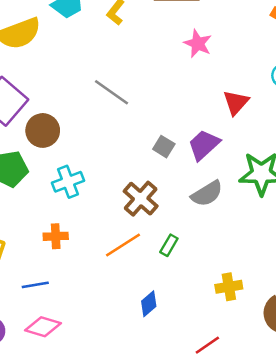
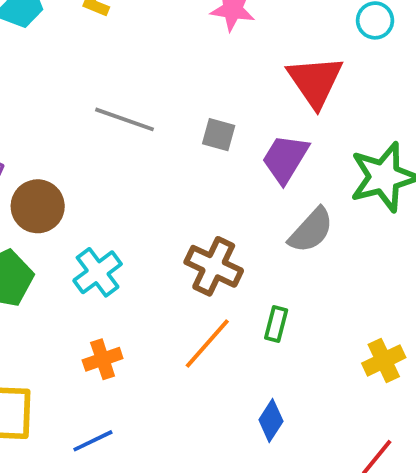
red triangle: (236, 102) -> (315, 81), size x1.4
gray square: (164, 147) -> (219, 135), moved

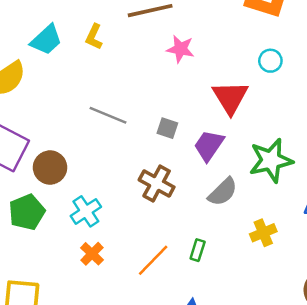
brown cross: (214, 266) -> (157, 184), moved
orange cross: (103, 359) -> (92, 254), moved, turned -30
yellow cross: (384, 360) -> (263, 233), moved

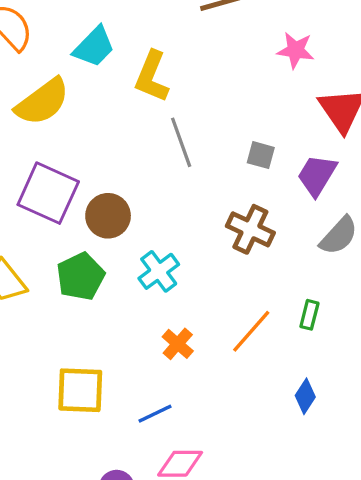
yellow L-shape: (94, 37) -> (152, 77), moved, size x1.5
pink star: (180, 49) -> (296, 50), moved
gray line: (108, 115) -> (181, 142), turned 51
orange cross: (92, 254) -> (178, 344), moved

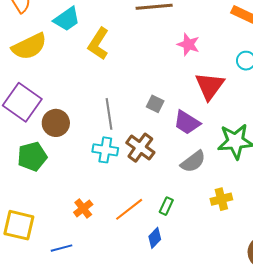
gray line: (181, 142) -> (109, 114), moved
purple trapezoid: (317, 175) -> (187, 122), turned -100
cyan cross: (159, 271) -> (105, 150), moved, turned 35
blue diamond: (305, 396) -> (155, 238), moved

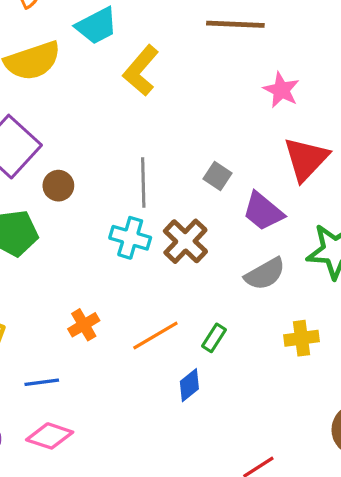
brown circle: (56, 123) -> (58, 186), size x0.7

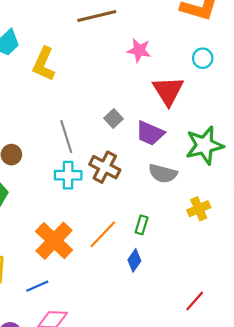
gray square: (217, 176) -> (113, 118), turned 30
gray semicircle: (265, 274) -> (163, 174), turned 60
orange cross: (84, 325) -> (54, 241), size x1.8

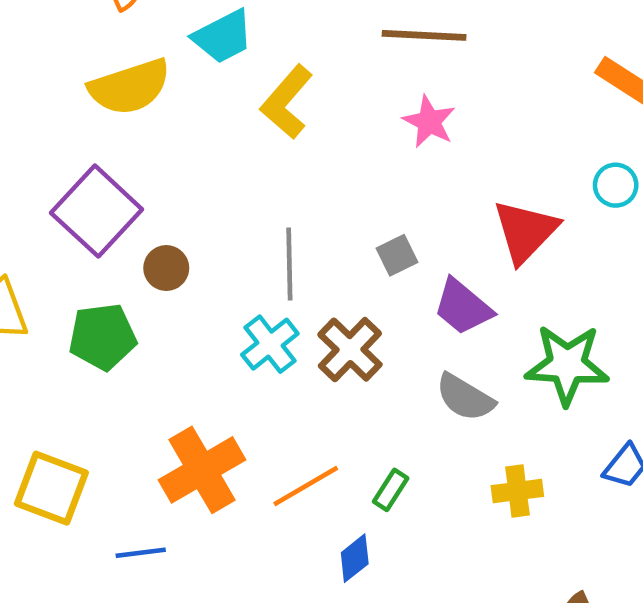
pink star: (139, 50) -> (429, 122), moved
cyan cross: (68, 175) -> (270, 344), turned 35

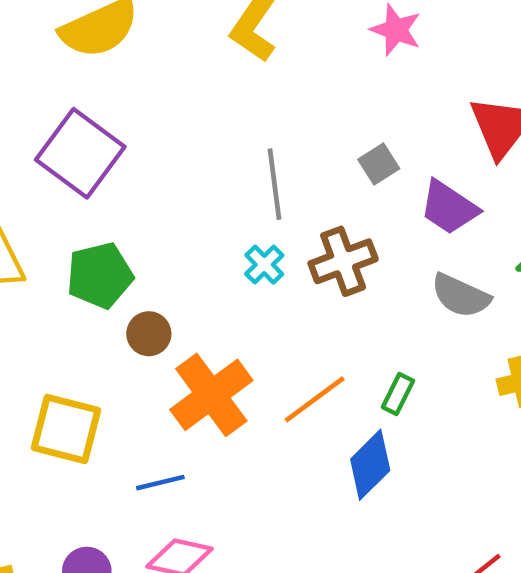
brown circle: (166, 268) -> (149, 334), moved
cyan cross: (270, 344) -> (264, 265), size x0.7
brown cross: (350, 350) -> (343, 261), turned 32
blue diamond: (355, 558) -> (370, 465), size x1.4

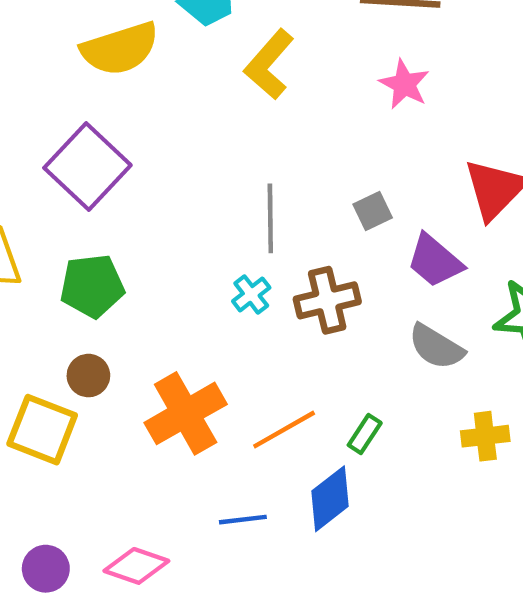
brown circle: (149, 334) -> (88, 376), moved
blue line: (160, 483) -> (243, 520), moved

